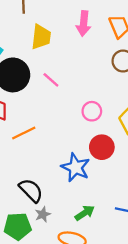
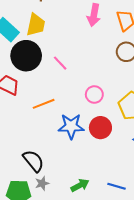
yellow trapezoid: (41, 37) -> (36, 25), moved
orange line: (24, 133) -> (44, 104), moved
blue star: (76, 167) -> (71, 126), moved, turned -30

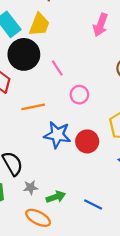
pink circle: (94, 95) -> (79, 95), moved
gray star: (42, 183) -> (31, 187), moved

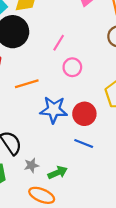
pink line: (57, 68) -> (59, 43), moved, turned 70
blue line: (93, 204) -> (84, 144), moved

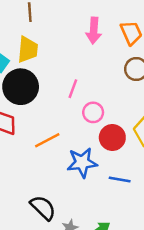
red circle: (84, 114) -> (112, 138), moved
blue line: (84, 144) -> (120, 180), moved

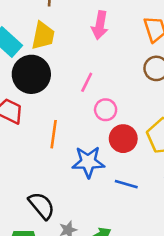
pink arrow: (94, 31) -> (100, 25), moved
orange line: (47, 140) -> (54, 134), turned -60

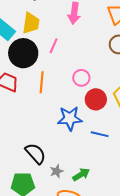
pink line: (87, 82) -> (54, 46), moved
orange line: (54, 134) -> (42, 82), moved

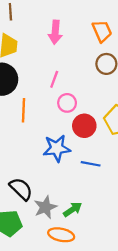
pink line: (54, 46) -> (54, 79), moved
gray star: (57, 171) -> (45, 207), size x1.5

